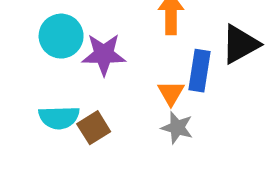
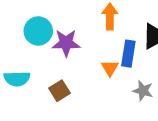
cyan semicircle: (59, 117) -> (17, 79), moved
gray star: (177, 128) -> (143, 91), moved

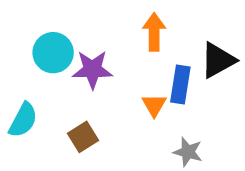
cyan semicircle: (17, 79) -> (23, 120), turned -60
gray star: (143, 91) -> (188, 152), moved

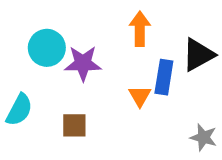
brown square: (83, 137) -> (74, 125), turned 32
gray star: (188, 152) -> (203, 137), moved

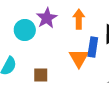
purple star: (83, 63) -> (47, 18), moved, turned -30
orange triangle: (140, 96) -> (79, 58), size x1.5

